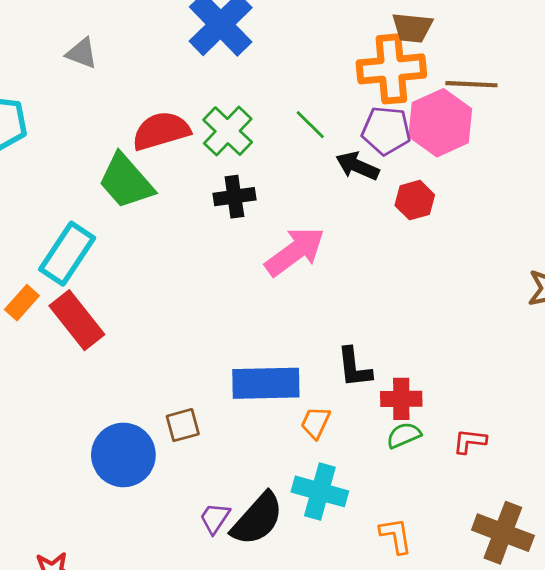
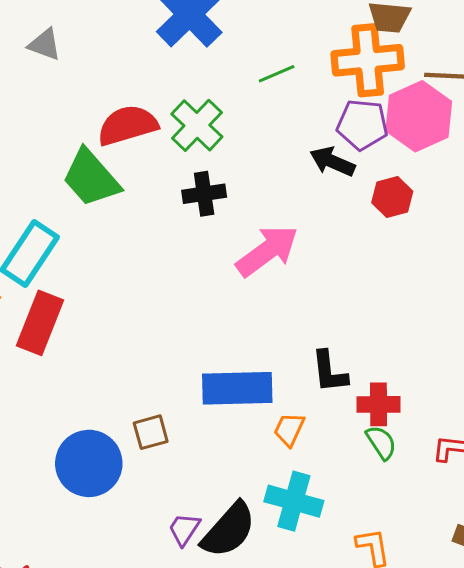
green line: (310, 125) -> (277, 74), moved, turned -68
red rectangle: (77, 320) -> (40, 323), turned 60
green semicircle: (404, 435) -> (381, 442), turned 80

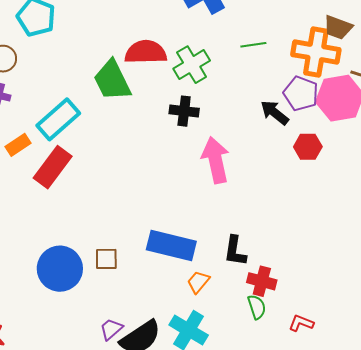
pink arrow: (267, 251) -> (216, 160), turned -81

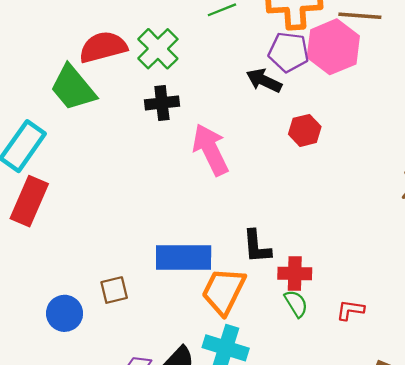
red hexagon: (308, 147) -> (305, 130), moved
blue circle: (60, 269) -> (65, 313), size x0.7
orange trapezoid: (198, 282) -> (224, 291), size x1.8

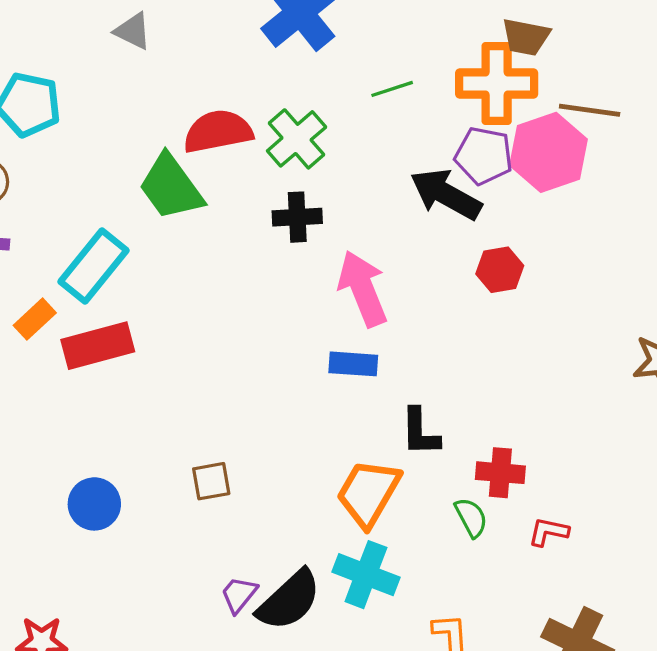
black arrow: (264, 81) -> (446, 194), size x1.4
red rectangle: (29, 201) -> (98, 346), turned 48
blue rectangle: (184, 257) -> (353, 364), moved, size x0.6
red cross: (295, 273) -> (500, 473), moved
blue circle: (65, 313) -> (94, 504), moved

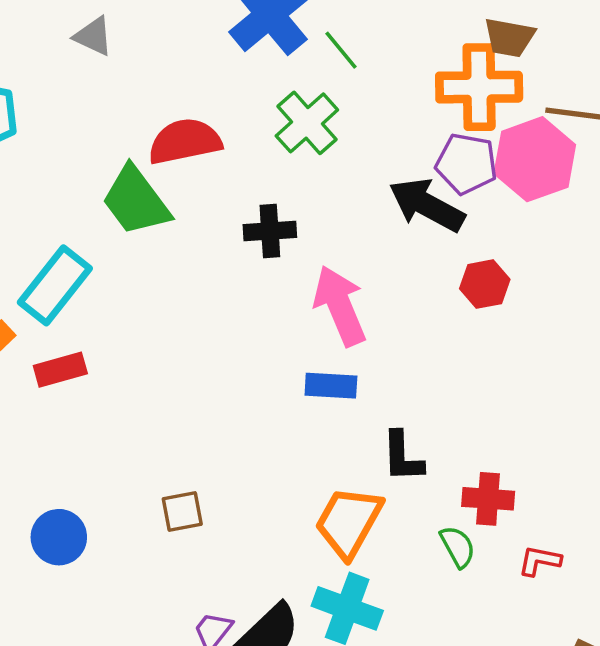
green line: (392, 89) -> (341, 50), moved, turned 69
green cross: (297, 139) -> (307, 123), moved
red rectangle: (98, 346) -> (60, 370), size x0.7

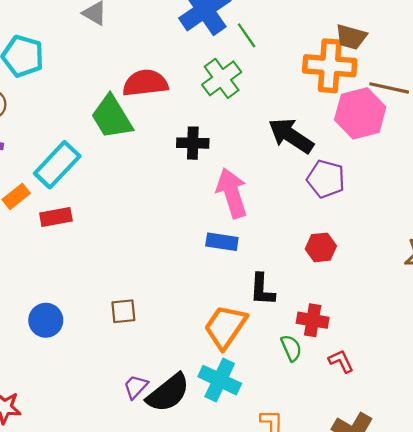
purple pentagon: (466, 164) -> (326, 179), moved
red hexagon: (485, 284) -> (321, 247), moved
red L-shape: (540, 561) -> (341, 361), turned 48

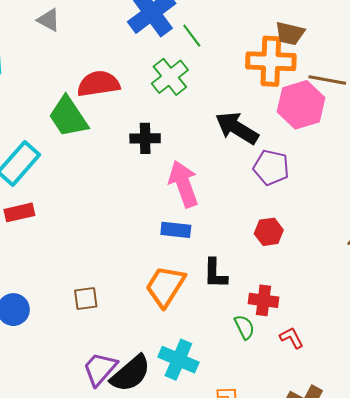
orange trapezoid: (225, 327) -> (165, 286), moved
purple trapezoid: (136, 387) -> (100, 369), size x1.5

